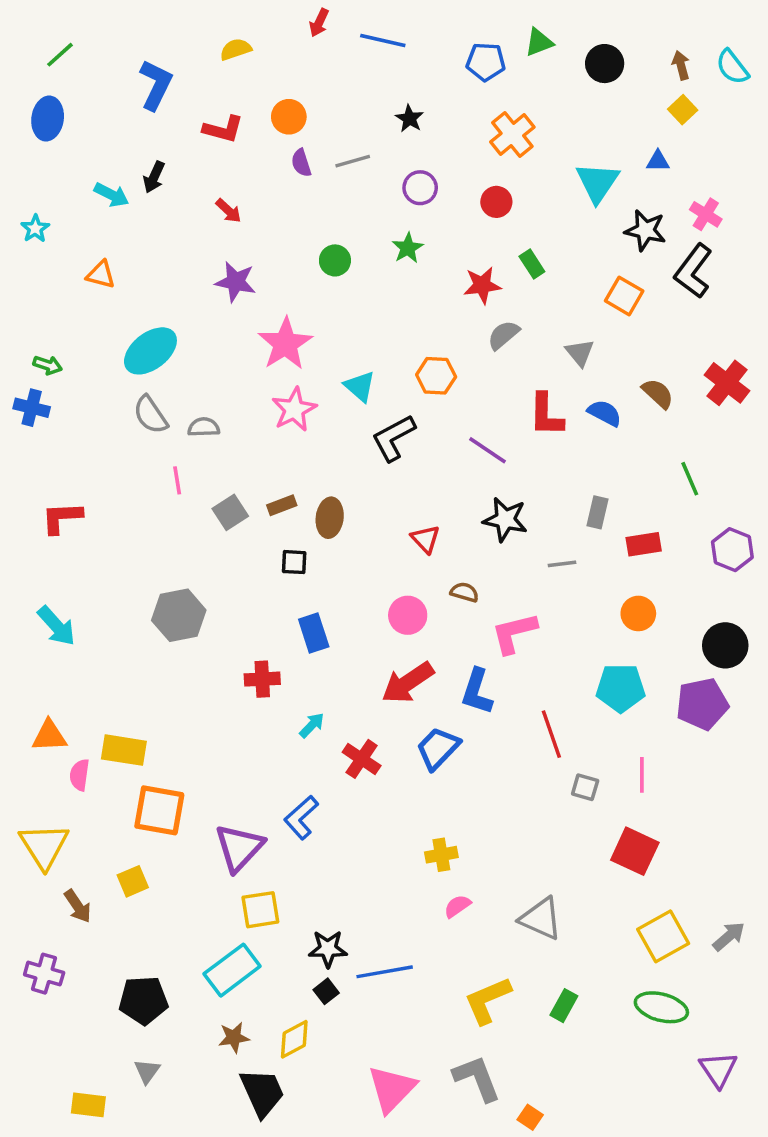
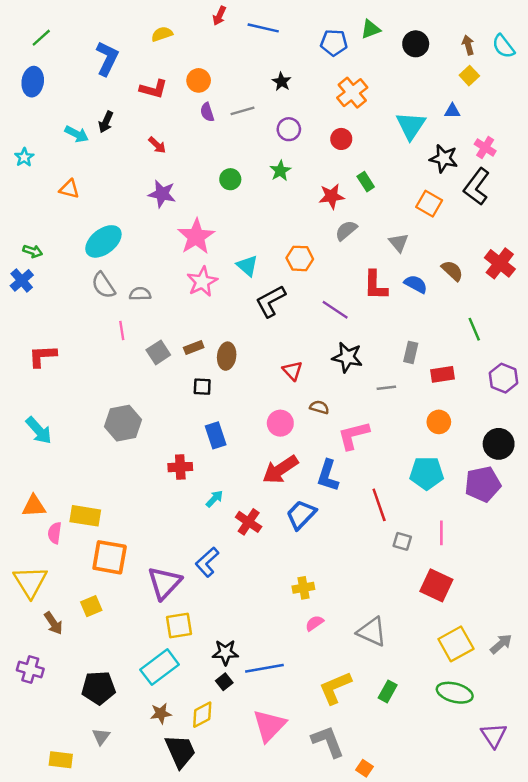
blue cross: (32, 408) -> (22, 280), turned 35
pink triangle: (392, 1089) -> (269, 726), moved

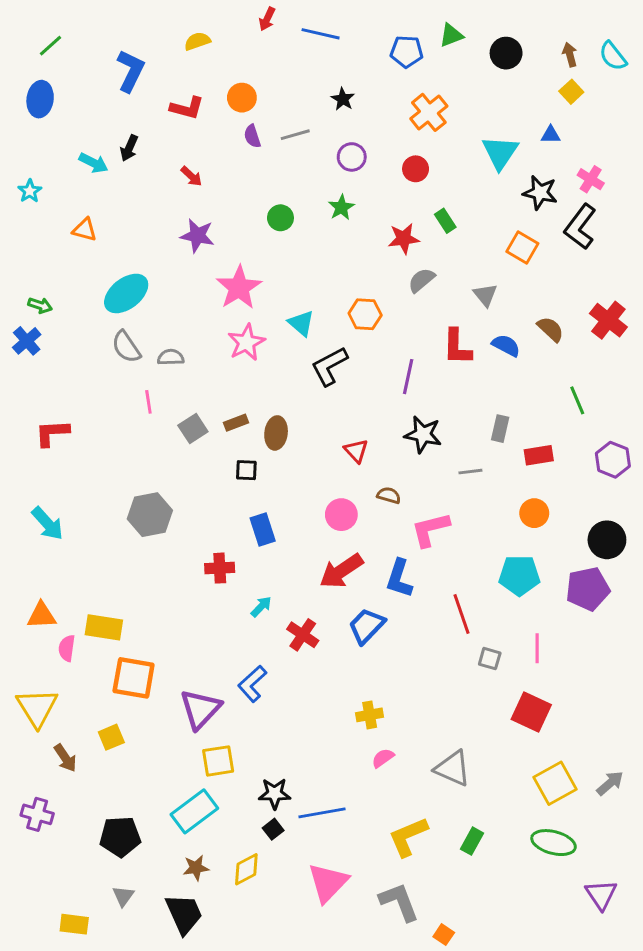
purple line: (335, 310) -> (408, 377), turned 68
black trapezoid: (180, 751) -> (184, 914), moved

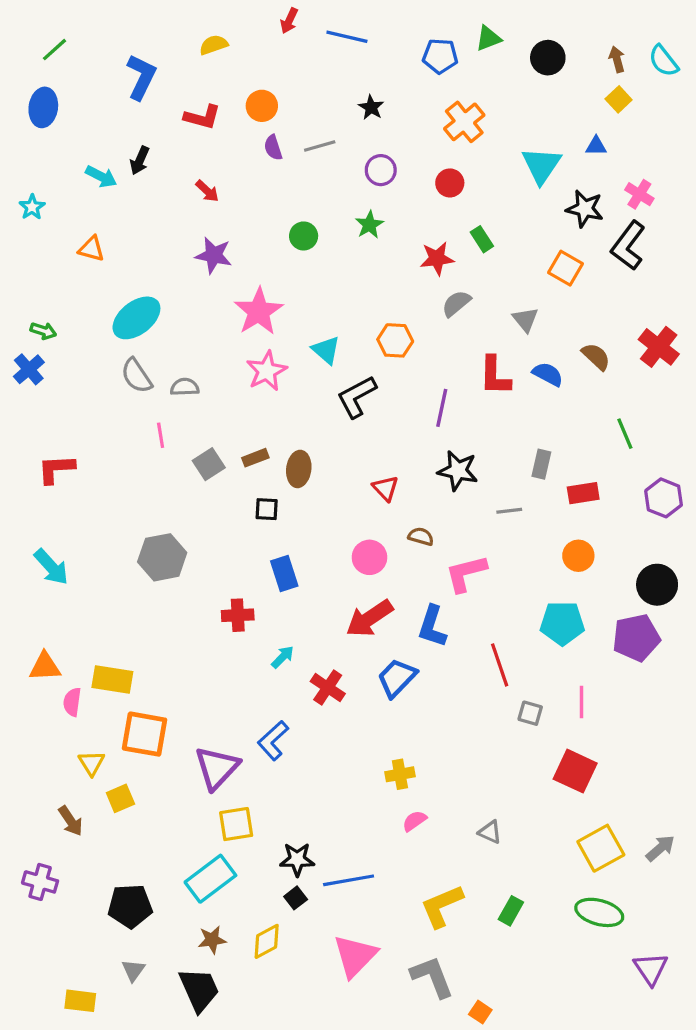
yellow triangle: (37, 708) -> (91, 763), moved, size x0.6
gray triangle: (453, 768) -> (490, 832), size x0.6

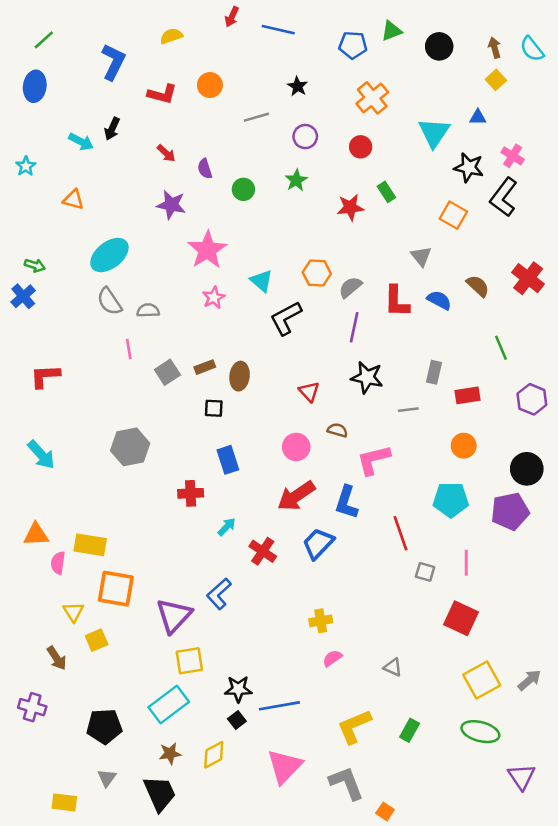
purple semicircle: (273, 148) -> (205, 169), moved
gray semicircle: (456, 303) -> (350, 287), moved
pink star: (267, 371) -> (214, 298), size x0.7

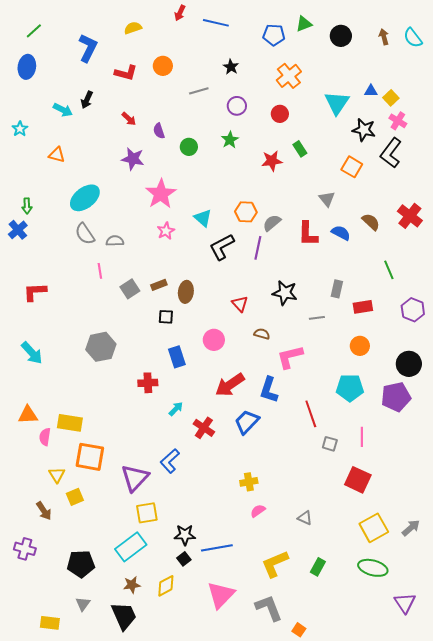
yellow square: (496, 80) -> (391, 98), moved
green arrow: (35, 265) -> (27, 206), turned 70
purple line: (354, 327) -> (258, 248), moved
pink circle: (296, 447) -> (214, 340), moved

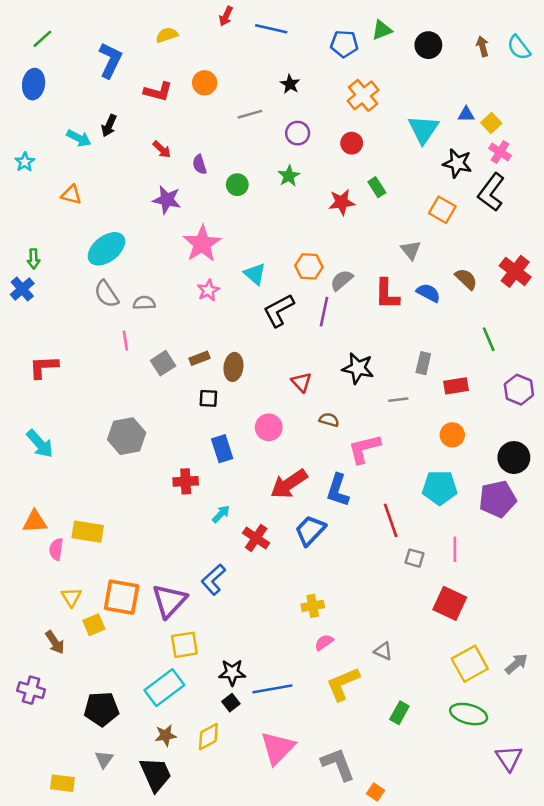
orange square: (90, 457) -> (122, 597), moved
yellow L-shape: (275, 564) -> (343, 684), moved

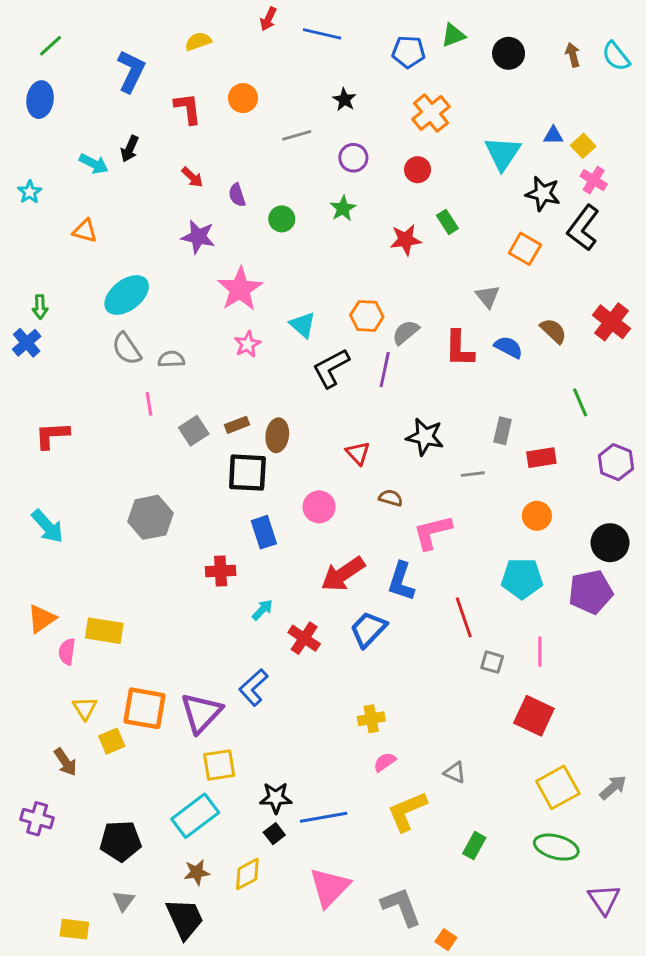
red L-shape: (158, 92) -> (188, 109), turned -112
black square: (208, 398) -> (247, 473), size x1.8
orange triangle: (35, 522) -> (42, 619), turned -32

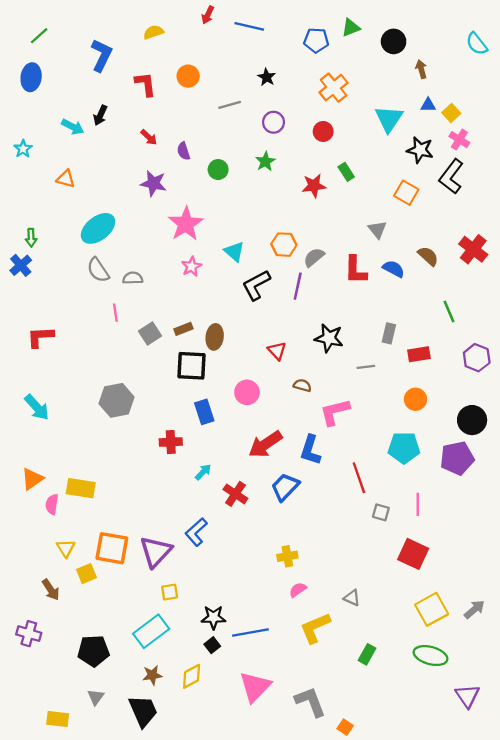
brown arrow: (573, 55) -> (421, 69), moved
yellow square: (219, 765) -> (170, 592), size x0.7

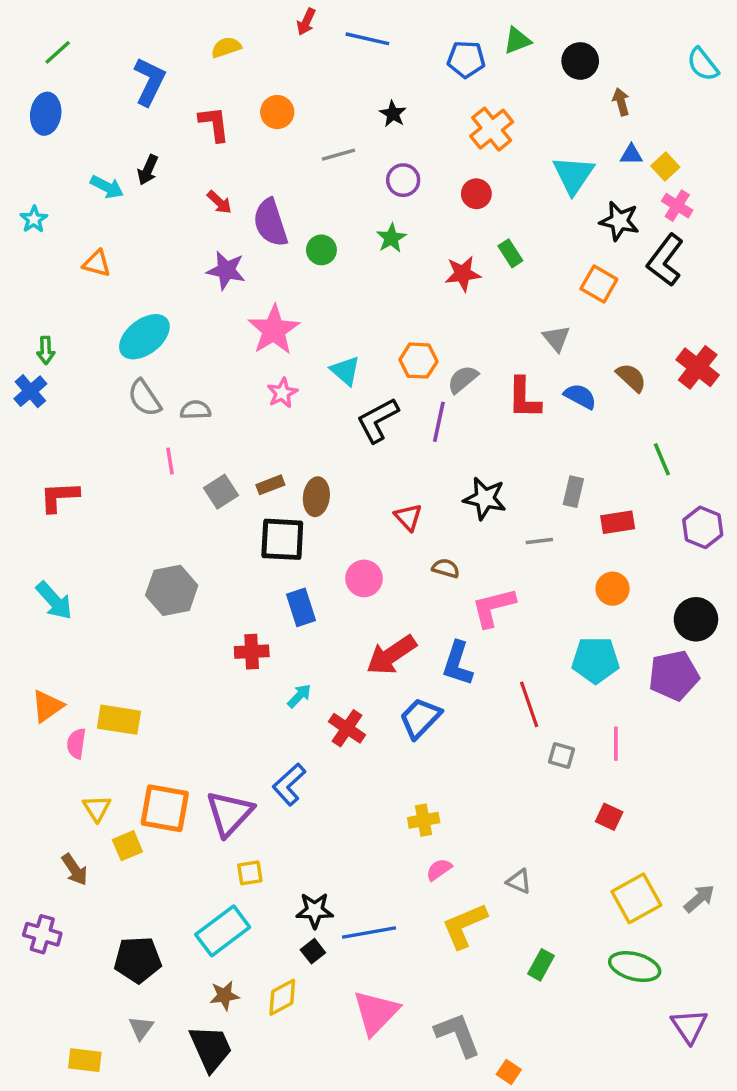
purple semicircle: (183, 151) -> (270, 223), size x1.8
red square: (413, 554) -> (609, 817), size x0.6

